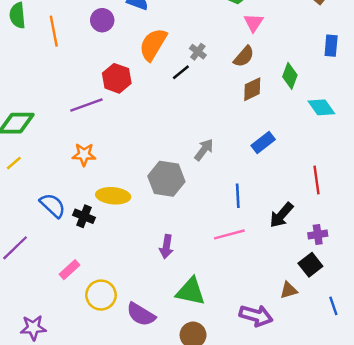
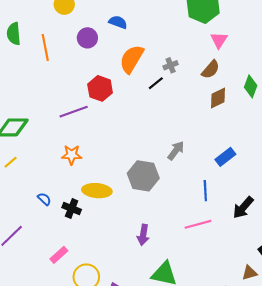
gray cross: (198, 52) -> (171, 65), turned 32
blue rectangle: (263, 142) -> (225, 157), moved
blue semicircle: (53, 205) -> (44, 199), size x0.6

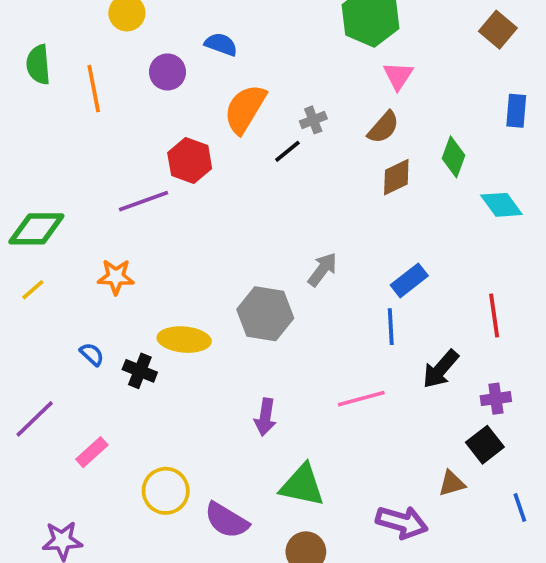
orange star: (72, 155) -> (116, 277), moved
blue line: (205, 191) -> (391, 327), moved
pink rectangle: (59, 255) -> (92, 452), moved

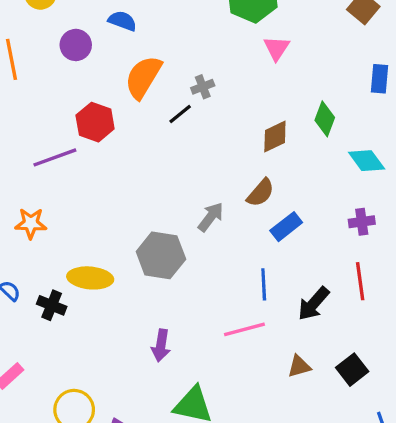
brown semicircle: (383, 127) -> (261, 193), moved
red line: (494, 316) -> (360, 281), moved
blue line: (391, 327) -> (264, 284), moved
purple cross: (496, 399) -> (362, 222), moved
brown triangle: (452, 483) -> (299, 366), moved

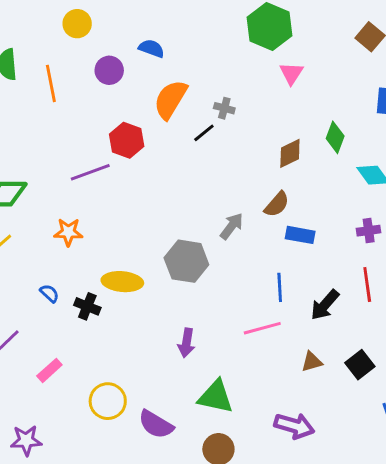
gray cross: (203, 87) -> (224, 108), turned 36
blue rectangle: (286, 227) -> (300, 235), turned 48

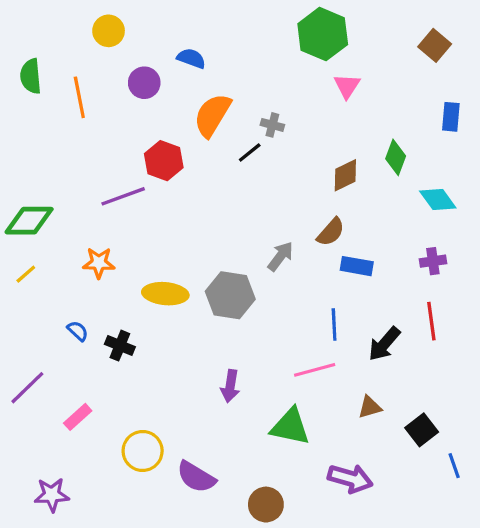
yellow ellipse: (122, 282) -> (165, 294), moved
black square: (360, 365) -> (422, 430), moved
green triangle: (216, 397) -> (290, 427), moved

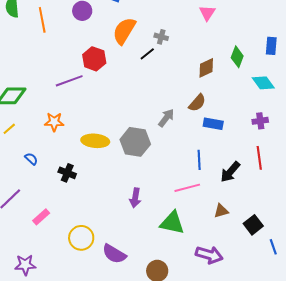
blue rectangle: (451, 117) -> (271, 46), moved
blue semicircle: (78, 331) -> (31, 159), moved

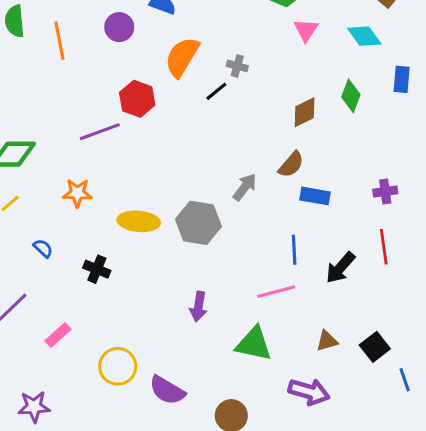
cyan diamond: (263, 83) -> (364, 36), moved
brown triangle: (221, 211) -> (327, 341), moved

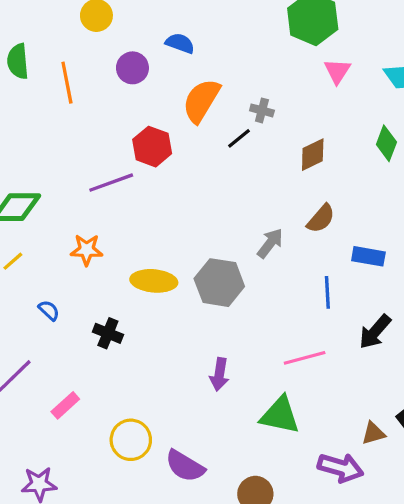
brown diamond: (305, 112) -> (313, 155), moved
blue rectangle: (315, 196) -> (368, 256), moved
blue line: (294, 250) -> (327, 292), moved
brown triangle: (327, 341) -> (373, 433), moved

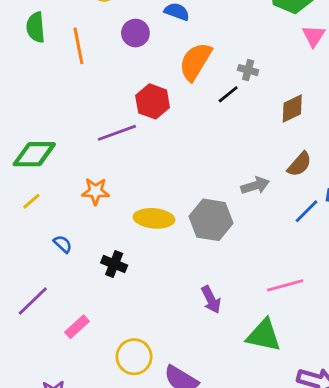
gray arrow: (270, 243) -> (255, 186), turned 36
blue line: (327, 292) -> (307, 211), moved, turned 48
purple arrow: (219, 374) -> (211, 300), turned -36

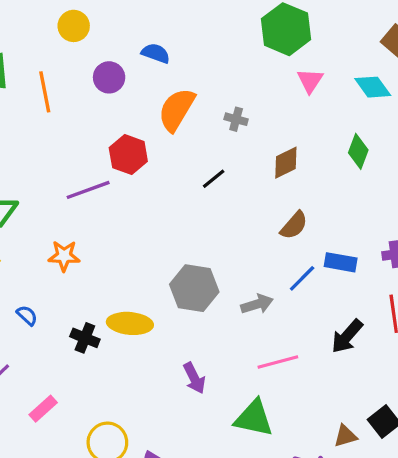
black line: (228, 94) -> (214, 179), moved
gray arrow: (255, 186) -> (257, 304), moved
yellow ellipse: (154, 218) -> (130, 323), moved

